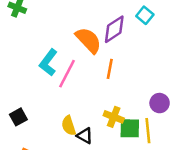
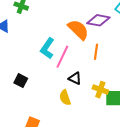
purple diamond: (114, 29) -> (98, 20), turned 45
black square: (18, 117) -> (21, 81), moved, turned -32
black triangle: (85, 136) -> (75, 78), moved

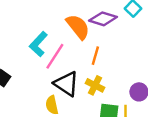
black triangle: (75, 78) -> (66, 84), size x1.6
yellow cross: (100, 90) -> (95, 85), moved

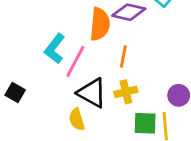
orange semicircle: (78, 27) -> (100, 24), turned 48
yellow cross: (95, 85) -> (126, 92), turned -36

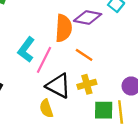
orange line: (123, 57) -> (84, 55), turned -66

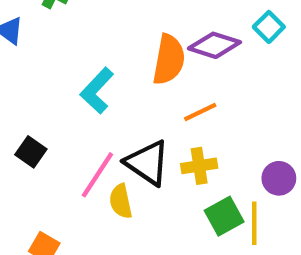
orange line: (84, 55) -> (200, 112), turned -66
pink line: (44, 60) -> (97, 175), moved
green square: (104, 110) -> (224, 216), turned -36

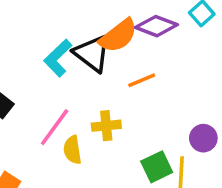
orange semicircle: (169, 60) -> (118, 36), turned 39
black triangle: (147, 163) -> (92, 53), moved
yellow cross: (199, 166) -> (106, 126), moved

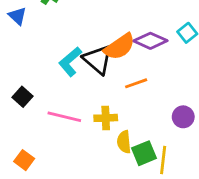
pink line: (55, 127) -> (64, 117), turned 64
purple circle: (203, 138) -> (183, 117), moved
yellow semicircle: (72, 150) -> (124, 142), moved

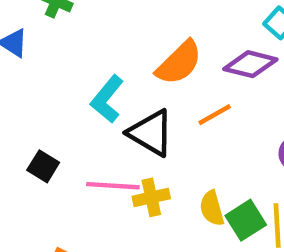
purple diamond: (150, 41) -> (250, 64), moved
black triangle: (98, 60) -> (151, 133), moved
yellow cross: (106, 118) -> (151, 197), moved

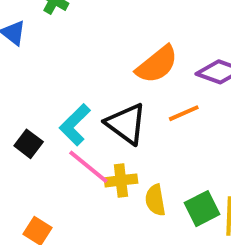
cyan L-shape: (107, 99) -> (75, 125), moved
pink line: (113, 186) -> (88, 167), turned 30
yellow semicircle: (212, 208) -> (155, 200), moved

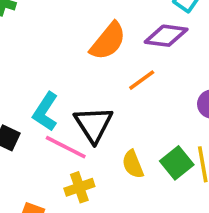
black triangle: (126, 124) -> (93, 124), moved, turned 33
yellow cross: (121, 180) -> (79, 187), moved

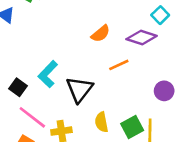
orange semicircle: (108, 41) -> (101, 34), size x0.7
pink line: (66, 147) -> (32, 117), moved

